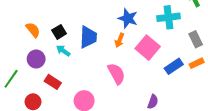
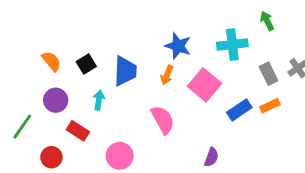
cyan arrow: (63, 51) -> (99, 100), moved, turned 64

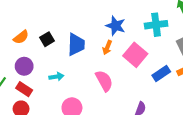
orange semicircle: (51, 61) -> (21, 37), turned 91
cyan arrow: (99, 100) -> (56, 77), moved, turned 72
red rectangle: (78, 131) -> (24, 89), moved

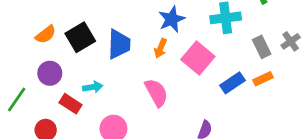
blue star: (116, 26) -> (172, 19), turned 30
black square: (47, 39) -> (80, 37), size x1.5
red rectangle: (24, 89) -> (71, 104), moved

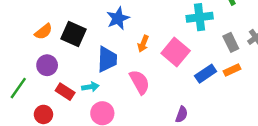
blue star: (172, 19) -> (118, 18), moved
black square: (80, 37) -> (73, 34), turned -35
blue trapezoid: (119, 44) -> (107, 59), moved
cyan arrow: (93, 87) -> (90, 87), moved

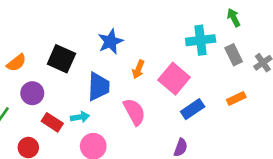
orange semicircle: (43, 32) -> (16, 63), moved
gray rectangle: (231, 42) -> (234, 55), moved
blue rectangle: (206, 74) -> (193, 109), moved

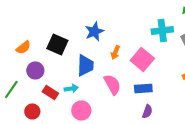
blue rectangle: (193, 109) -> (143, 88), moved, turned 30

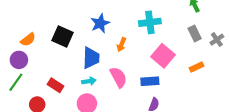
cyan cross: (162, 30) -> (150, 22), moved
pink square: (142, 59) -> (163, 56), moved
purple circle: (35, 70) -> (19, 60), moved
cyan arrow: (71, 88) -> (89, 81), moved

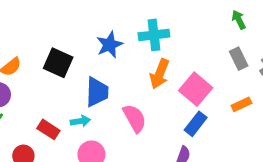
cyan cross: (150, 22) -> (154, 35), moved
orange arrow: (121, 45) -> (160, 74), moved, size x1.5
cyan arrow: (89, 81) -> (80, 121), moved
blue rectangle: (150, 81) -> (196, 124), moved, turned -48

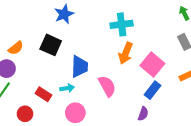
blue star: (110, 45) -> (64, 14), moved

